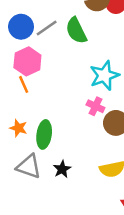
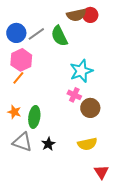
orange line: (24, 84) -> (18, 78), turned 64

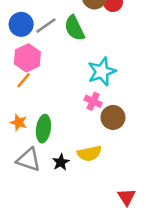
yellow semicircle: (87, 144) -> (89, 153), moved

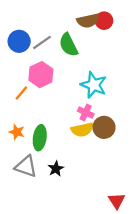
pink hexagon: (27, 58) -> (41, 75), moved
cyan star: (102, 72) -> (94, 85), turned -30
yellow semicircle: (89, 153) -> (82, 130), moved

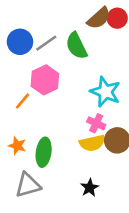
brown semicircle: (88, 21) -> (99, 18), turned -30
gray triangle: (26, 166) -> (28, 185), turned -35
black star: (56, 169) -> (90, 188), moved

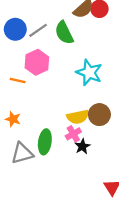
orange line: (23, 101) -> (18, 80), turned 63
pink cross: (96, 123) -> (73, 134), moved, turned 35
green ellipse: (44, 152) -> (45, 142), moved
black star: (90, 188) -> (82, 146), moved

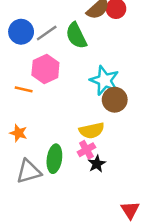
brown circle: (99, 115) -> (115, 100), moved

